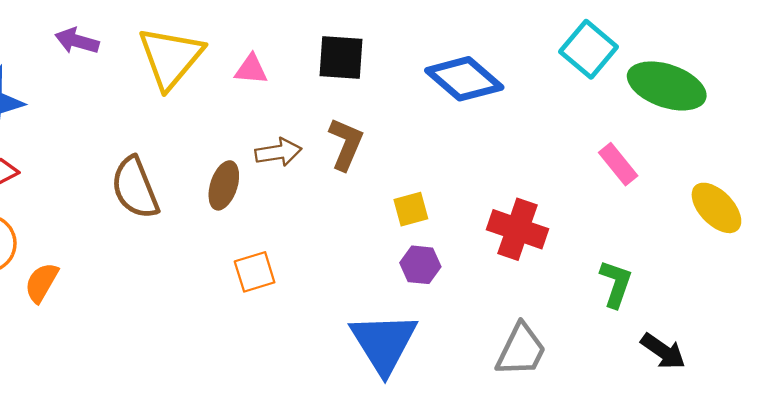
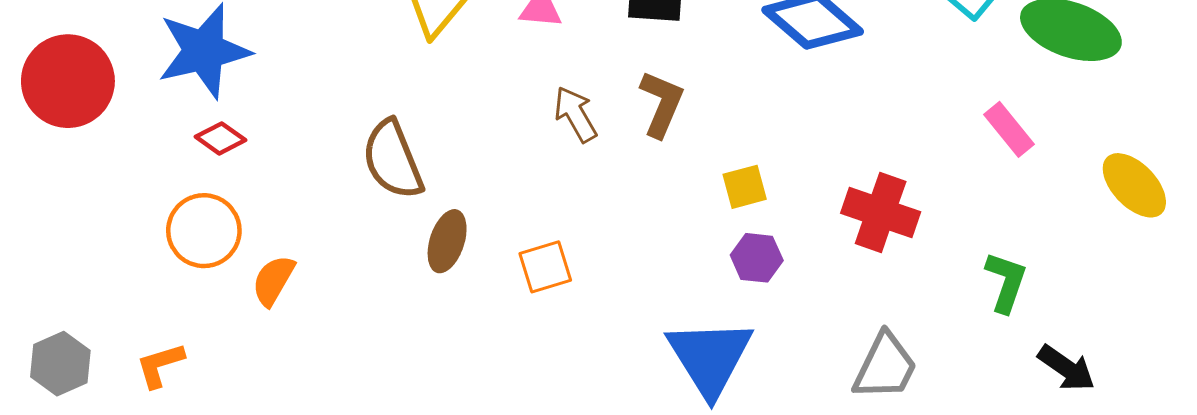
brown arrow: (278, 152) -> (575, 114), turned -111
brown ellipse: (224, 185) -> (447, 241), moved

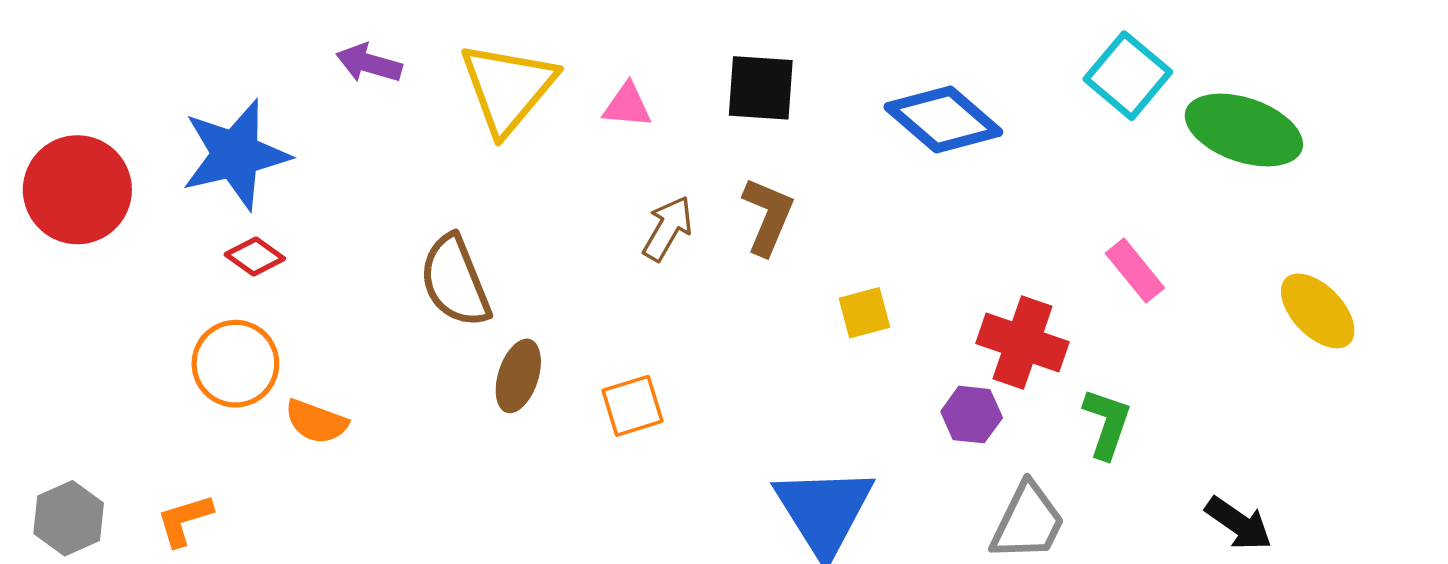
brown arrow: (575, 114) -> (668, 228), turned 60
pink rectangle: (1009, 129) -> (1135, 271), moved
purple hexagon: (757, 258) -> (972, 415), moved
orange semicircle: (273, 280) -> (316, 422), turned -100
green L-shape: (1006, 282) -> (1107, 423), moved

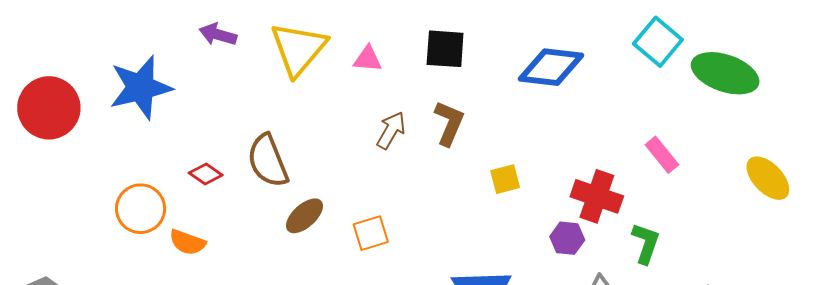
blue diamond: (943, 119) -> (551, 67), turned -34
red diamond: (255, 256) -> (206, 174), moved
brown ellipse: (518, 376) -> (304, 216), turned 30

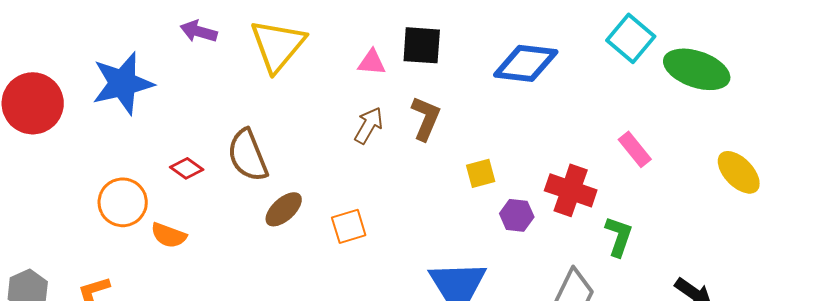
pink triangle: (368, 59) -> (372, 62), moved
purple hexagon: (567, 238) -> (517, 215), moved

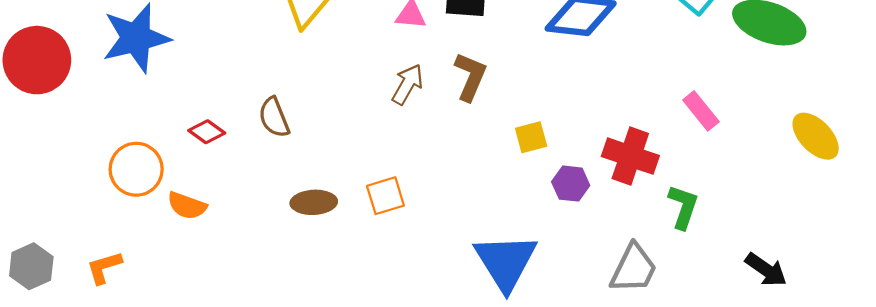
brown semicircle: (248, 155) -> (274, 117), size x0.7
brown ellipse: (284, 209) -> (314, 202), moved, turned 39

